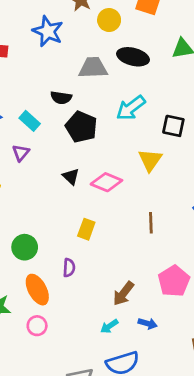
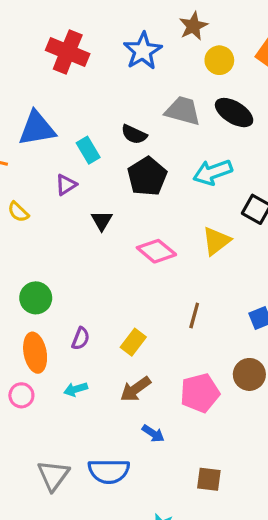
black triangle: (71, 177) -> (102, 221), moved
yellow rectangle: (86, 229) -> (133, 342), moved
cyan arrow: (109, 326) -> (76, 389), moved

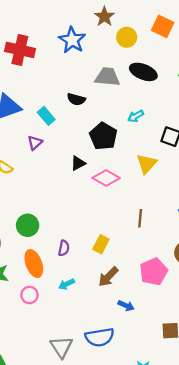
cyan arrow: (213, 172) -> (136, 116), size x0.6
black pentagon: (147, 176) -> (103, 136), moved
black triangle: (102, 221) -> (78, 163), moved, turned 42

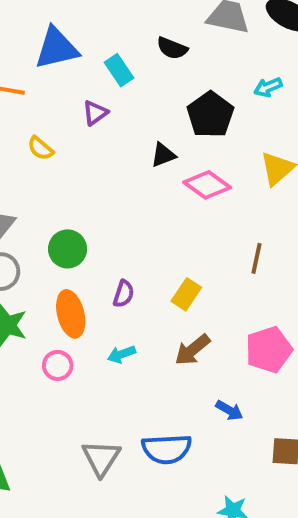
blue arrow: (126, 306) -> (229, 410), moved

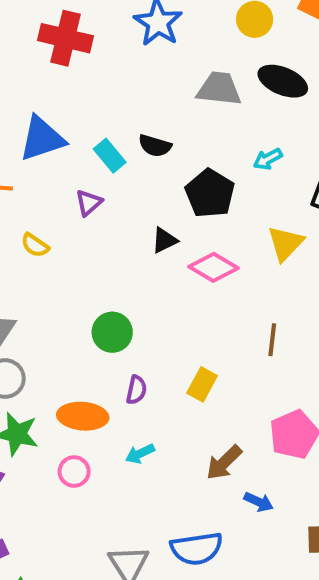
black semicircle: (172, 48) -> (155, 146), moved
green circle: (68, 249) -> (112, 332), moved
orange ellipse: (71, 314) -> (83, 416), turned -66
brown arrow: (192, 350) -> (224, 463), moved

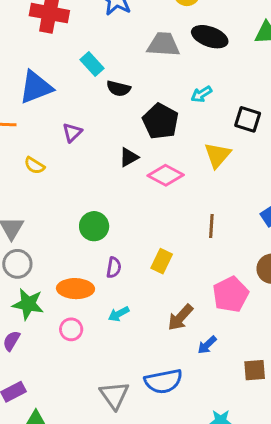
cyan rectangle: (110, 156) -> (92, 64), moved
blue arrow: (259, 502) -> (207, 345), turned 115

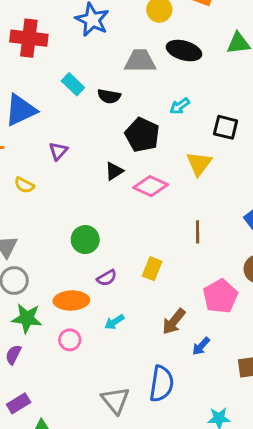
black semicircle: (119, 88) -> (109, 96), moved
purple semicircle: (114, 268) -> (107, 278), turned 54
blue semicircle: (163, 381) -> (162, 384), turned -66

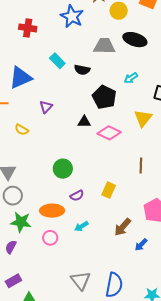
red cross: (29, 38) -> (28, 28), size x0.7
black triangle: (114, 171) -> (84, 122), turned 32
blue semicircle: (162, 384) -> (114, 285), moved

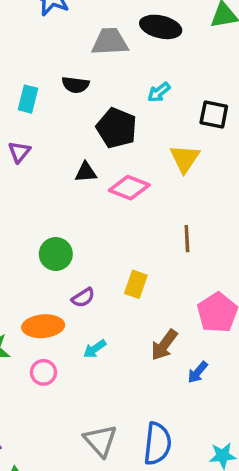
cyan rectangle: (57, 61) -> (28, 99), moved, turned 63

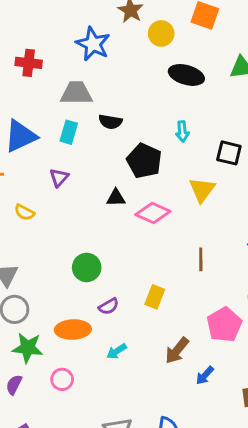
gray trapezoid: (110, 42) -> (76, 93), moved
cyan arrow: (159, 92) -> (182, 132), turned -60
pink circle: (43, 372) -> (62, 379), moved

